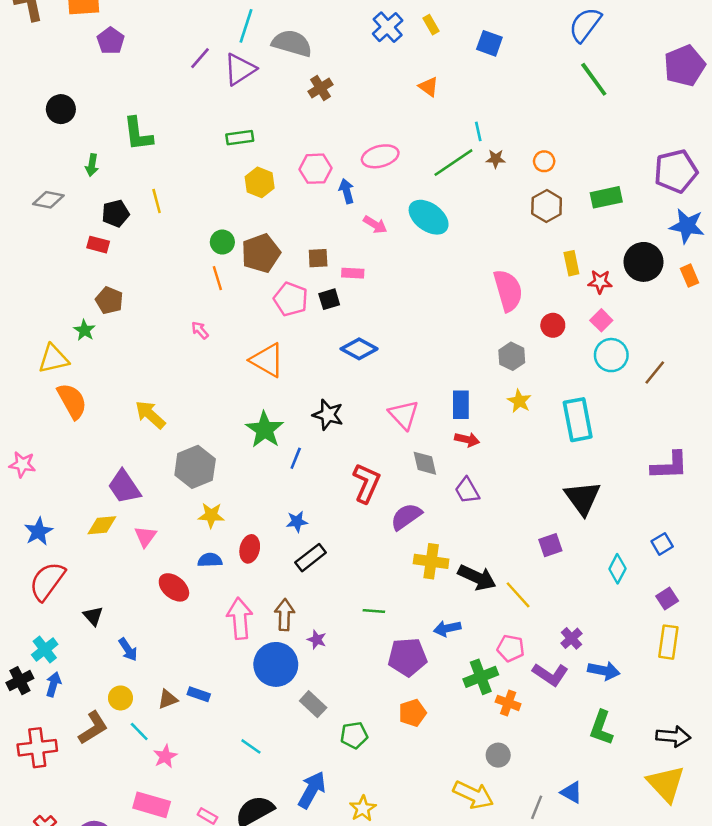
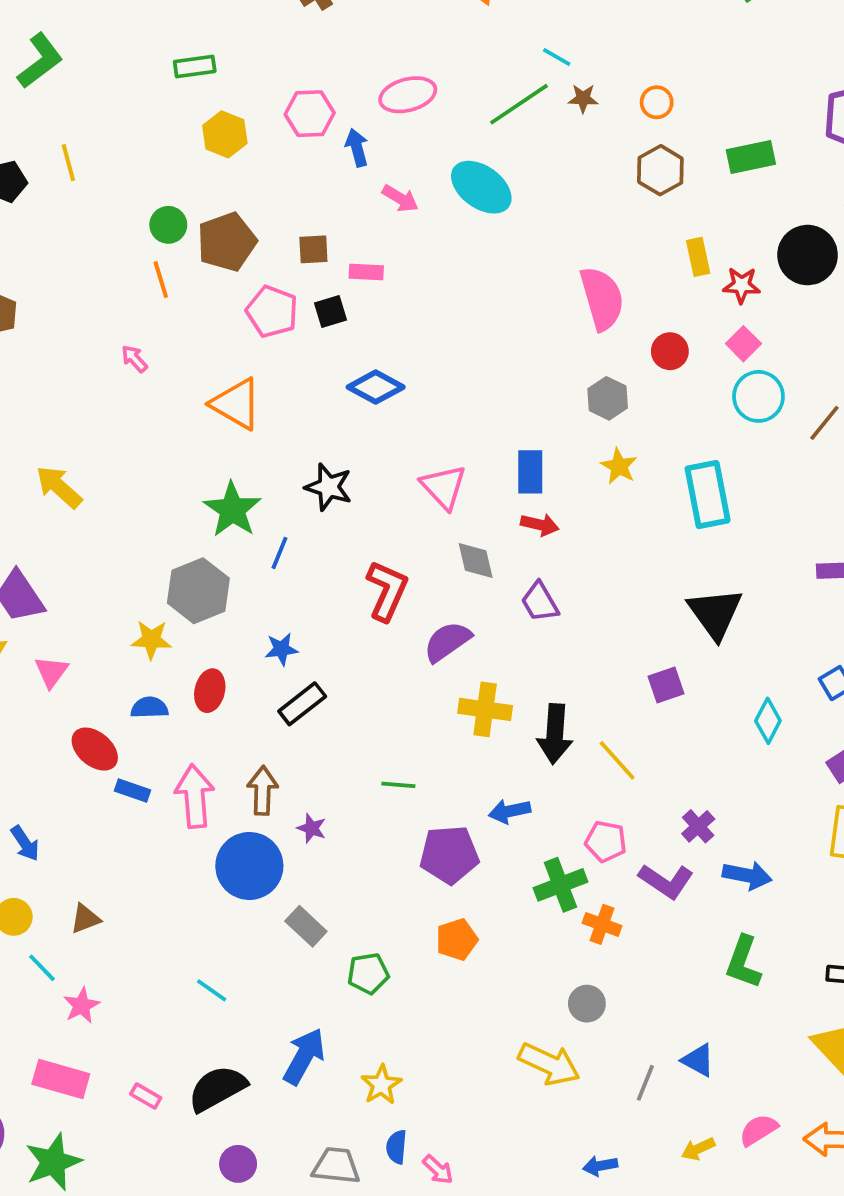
cyan line: (478, 131) -> (557, 57), turned -48
green L-shape: (138, 134) -> (40, 61), turned -120
gray hexagon: (195, 467) -> (198, 591), moved
black arrow: (477, 577) -> (555, 734), turned 69
blue rectangle: (199, 694) -> (132, 791), moved

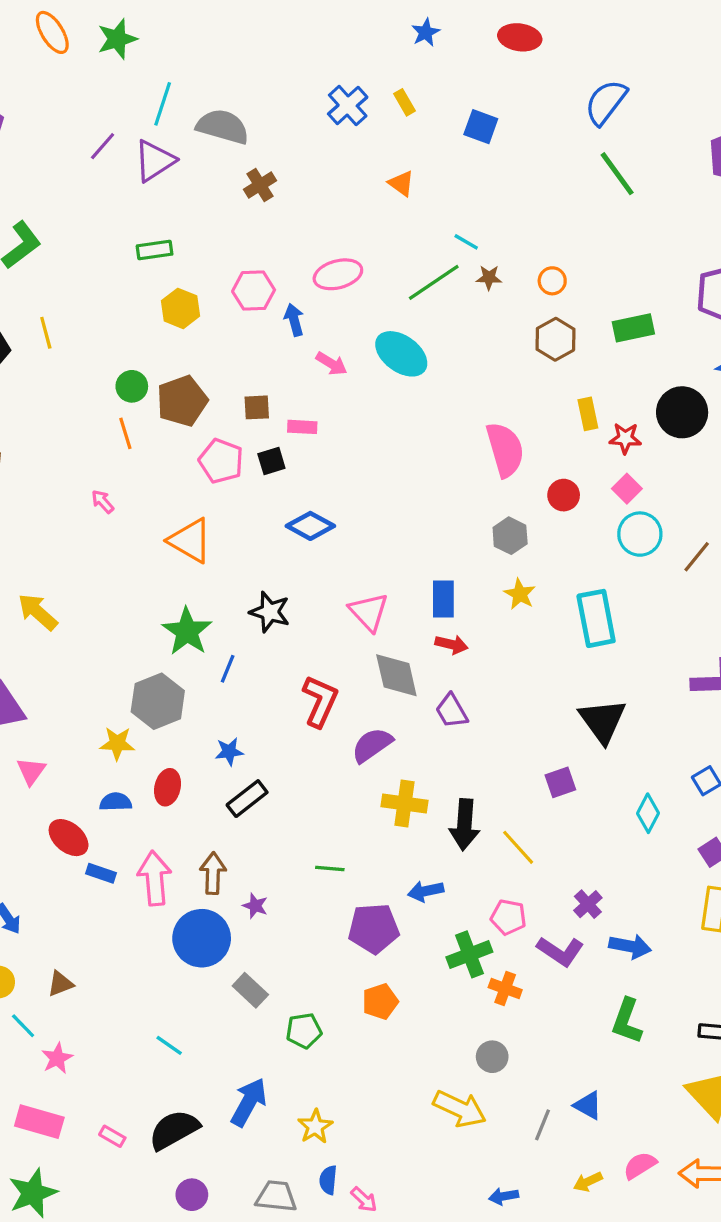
gray diamond: (476, 560) -> (396, 675), size x1.4

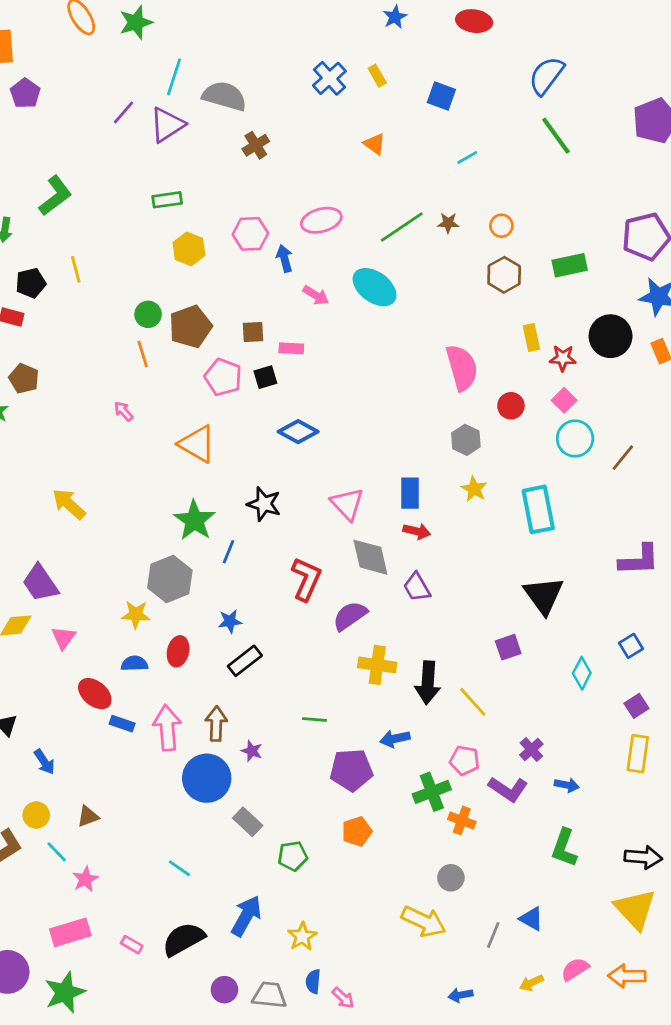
cyan line: (466, 242) -> (467, 157), moved, turned -60
blue arrow: (630, 946) -> (567, 785), size x0.7
pink rectangle: (39, 1122) -> (70, 932), turned -33
purple circle: (192, 1195) -> (224, 990), moved

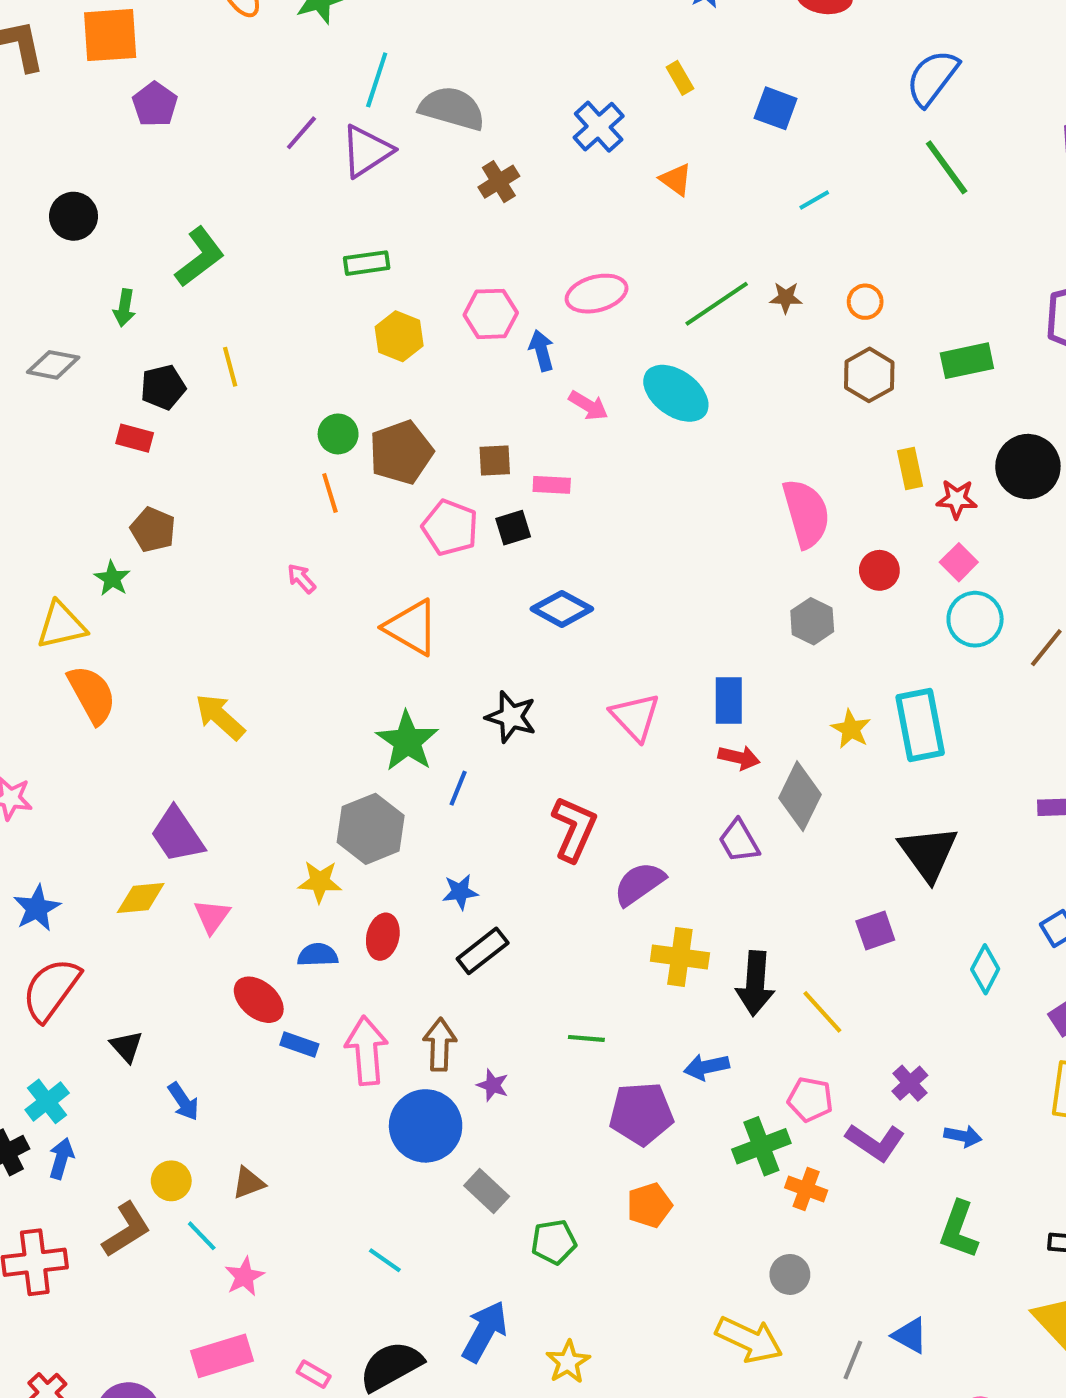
blue cross: (329, 78) -> (599, 127), moved
yellow star: (474, 489) -> (851, 729), moved
gray diamond: (370, 557) -> (800, 796), moved, turned 39

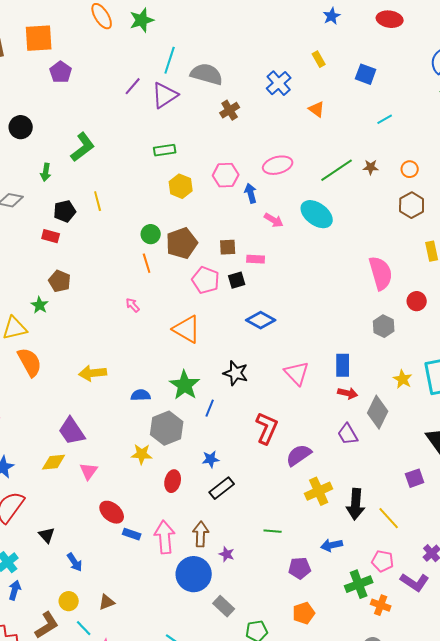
yellow arrow: (220, 717) -> (93, 373), turned -48
blue semicircle: (318, 955) -> (141, 395), moved
yellow cross: (680, 957) -> (319, 491), turned -32
purple pentagon: (641, 1114) -> (300, 568), size x0.7

